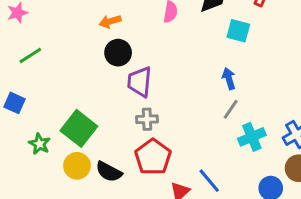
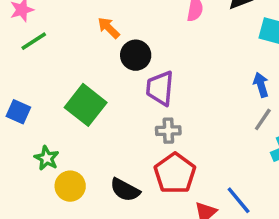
orange arrow: (110, 21) -> (109, 28), moved, turned 60
green line: (30, 56) -> (34, 41), moved
green square: (79, 128) -> (86, 105), moved
yellow circle: (77, 166) -> (70, 186), moved

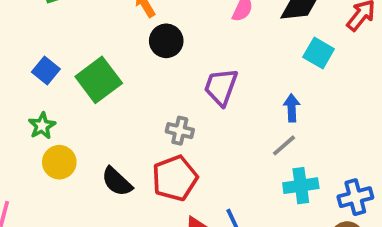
purple trapezoid: (160, 88) -> (221, 87), moved
blue square: (18, 112) -> (46, 70), moved

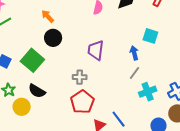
black circle: (166, 41) -> (53, 38), moved
cyan square: (319, 53) -> (150, 36), moved
black semicircle: (117, 182) -> (37, 91), moved

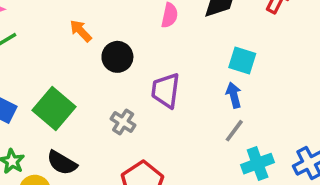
cyan square: (150, 36) -> (242, 60), moved
black circle: (53, 38) -> (117, 57), moved
gray cross: (80, 77) -> (123, 122), moved, turned 32

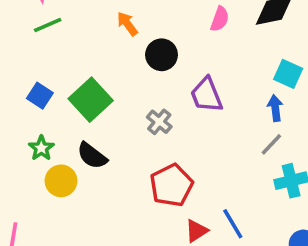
purple trapezoid: (166, 90) -> (207, 95), turned -36

